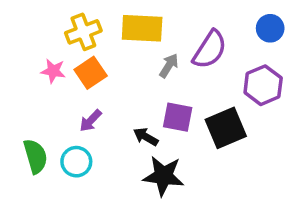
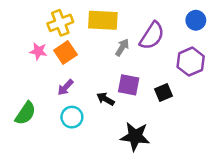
black square: (226, 128) -> (164, 93), size x0.6
green semicircle: (35, 156) -> (25, 113), turned 50
cyan circle: (76, 162) -> (72, 117), moved
black star: (163, 176) -> (135, 136), moved

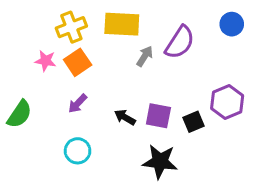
purple hexagon: (191, 62) -> (227, 102), moved
purple square: (129, 85) -> (158, 116), moved
black square: (164, 93) -> (194, 122), moved
green semicircle: (25, 113) -> (20, 114), moved
cyan circle: (72, 117) -> (78, 151), moved

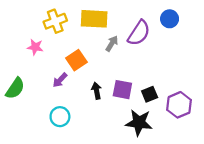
blue circle: (232, 24) -> (170, 19), moved
orange square: (78, 62) -> (76, 60), moved
purple hexagon: (227, 102) -> (179, 105), moved
black arrow: (125, 117) -> (96, 91), turned 49
black star: (160, 162) -> (139, 123), moved

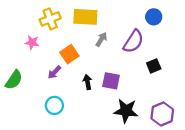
purple semicircle: (139, 33) -> (133, 41), moved
black square: (150, 94) -> (154, 66), moved
purple hexagon: (179, 105) -> (162, 114), moved

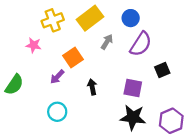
yellow rectangle: (85, 17) -> (90, 18), turned -40
blue circle: (154, 17) -> (131, 18), moved
purple square: (111, 81) -> (133, 88), moved

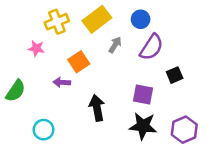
purple arrow: (57, 77) -> (62, 82), turned 49
black arrow: (92, 87) -> (97, 108), moved, size x1.5
cyan circle: (57, 112) -> (44, 130), moved

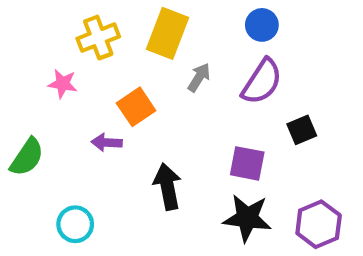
yellow rectangle: (97, 19) -> (167, 33), turned -32
blue circle: (141, 19) -> (262, 25), moved

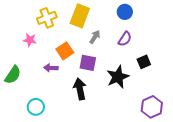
purple semicircle: (262, 82) -> (125, 39), size x0.7
purple square: (247, 163) -> (88, 63), moved
black star: (247, 218) -> (118, 77), moved, turned -30

